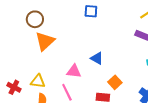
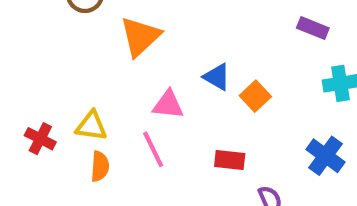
orange triangle: (45, 41) -> (140, 37), moved
orange square: (115, 82) -> (255, 96), moved

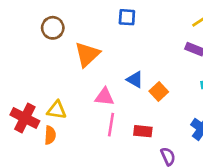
red cross: (40, 139) -> (25, 118), size x1.5
pink line: (153, 149) -> (111, 125), moved, turned 35
orange semicircle: (100, 166) -> (50, 135), moved

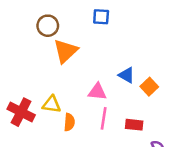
blue square: (127, 17) -> (101, 17), moved
orange triangle: (87, 54) -> (66, 51), moved
orange semicircle: (50, 135) -> (69, 122), moved

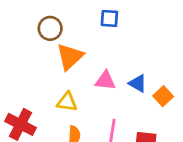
pink triangle: (97, 92) -> (105, 81), moved
yellow triangle: (52, 104) -> (67, 102), moved

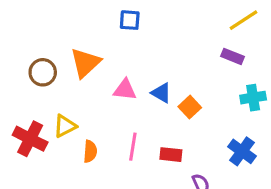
brown circle: (50, 28) -> (43, 72), moved
yellow triangle: (67, 102) -> (65, 126), moved, turned -35

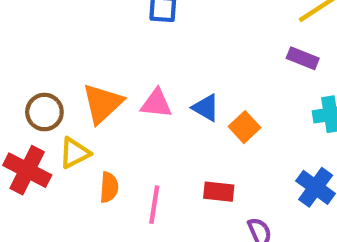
orange triangle: (85, 63) -> (103, 103), moved
brown circle: (43, 72) -> (44, 112), moved
pink line: (133, 147) -> (154, 205), moved

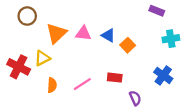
brown circle: (44, 112) -> (27, 16), moved
orange semicircle: (109, 187) -> (52, 85), moved
pink line: (154, 205) -> (82, 84), turned 48

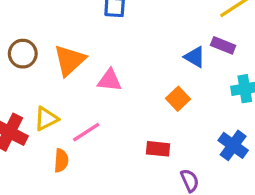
orange triangle: (56, 33) -> (69, 60), moved
blue triangle: (108, 35) -> (195, 57), moved
pink line: (82, 84) -> (86, 132), moved

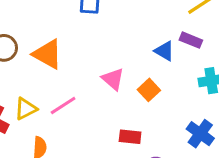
orange triangle: (69, 60) -> (48, 54), turned -48
pink triangle: (110, 80) -> (113, 79), moved, turned 35
pink line: (86, 132) -> (63, 106), moved

